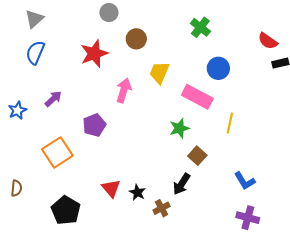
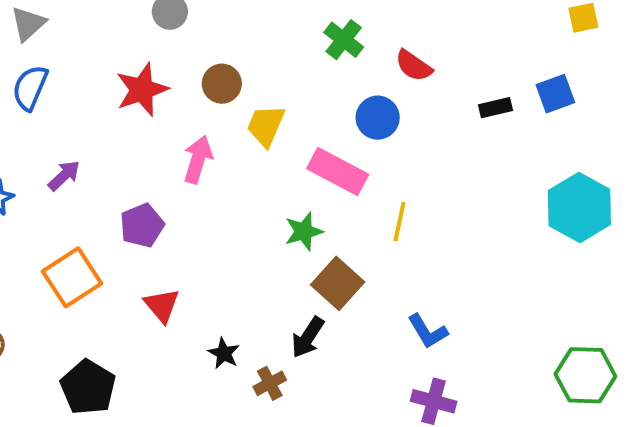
brown circle: (136, 39) -> (222, 84), moved
red semicircle: (268, 41) -> (414, 66), moved
brown square: (197, 156) -> (338, 283), size x1.4
red triangle: (111, 188) -> (162, 305), moved

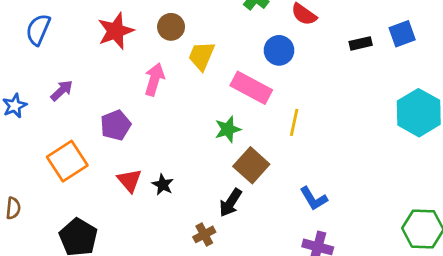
black star: (224, 353) -> (163, 185), moved

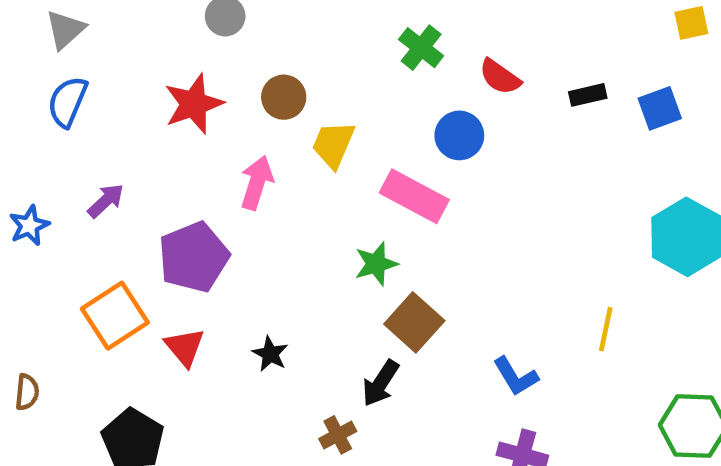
black rectangle: (361, 43) -> (588, 95), moved
yellow line: (294, 122) -> (606, 329), moved
purple pentagon: (116, 125) -> (194, 257), size x1.4
red triangle: (129, 180) -> (185, 347), moved

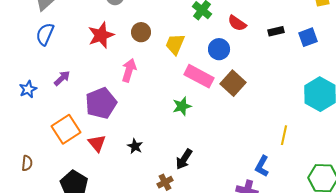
yellow trapezoid: (333, 144) -> (175, 44), moved
brown square: (414, 322) -> (233, 83), moved
blue L-shape: (516, 376) -> (262, 166), moved, turned 60

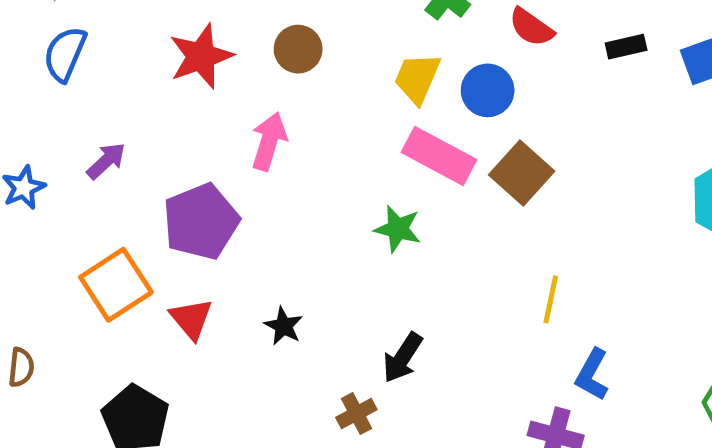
yellow trapezoid: (175, 44) -> (417, 78), moved
green star: (182, 106) -> (398, 229), turned 30
yellow line: (284, 135) -> (551, 299), moved

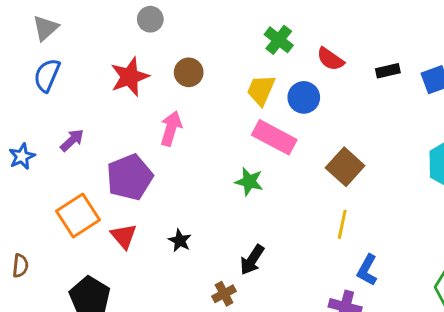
brown square: (522, 173) -> (345, 167), moved

